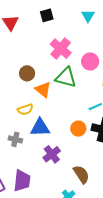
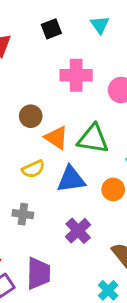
cyan triangle: (88, 16) -> (100, 25), moved
pink cross: (61, 49) -> (76, 75), turned -35
green triangle: (66, 77) -> (93, 139), moved
blue triangle: (40, 128) -> (71, 179), moved

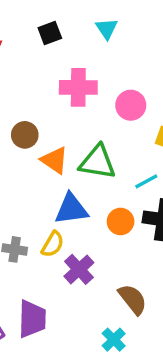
yellow semicircle: (33, 169) -> (53, 244), moved, turned -35

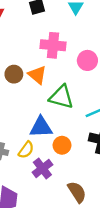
orange triangle: (55, 160) -> (37, 75), moved
orange circle: (121, 221) -> (62, 145), moved

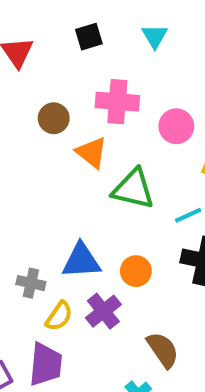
brown circle: (14, 74) -> (54, 118), moved
blue triangle: (41, 127) -> (81, 261), moved
yellow semicircle: (26, 150) -> (59, 316), moved

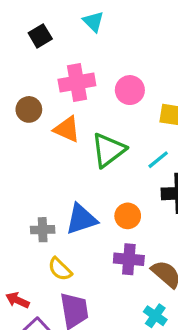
green triangle: (133, 189) -> (108, 150), turned -36
gray cross: (31, 283) -> (43, 230), moved
purple cross: (103, 311) -> (129, 259), moved, turned -32
yellow semicircle: (59, 316) -> (60, 269), moved, turned 115

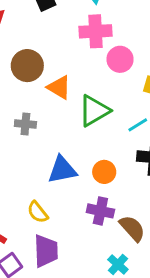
pink cross: (77, 83) -> (96, 31), moved
brown circle: (29, 109) -> (27, 66), size x1.4
gray cross: (43, 230) -> (25, 124), moved

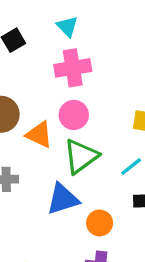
pink circle: (120, 59) -> (74, 115), moved
blue triangle: (62, 170) -> (63, 199), moved

